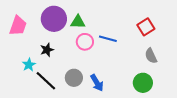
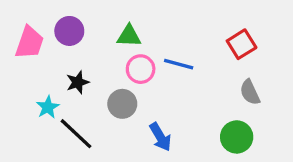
purple circle: (54, 19) -> (69, 31), moved, size x0.7
gray circle: (74, 78) -> (122, 104), moved

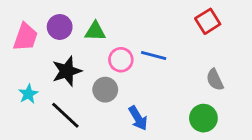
green triangle: (129, 36) -> (95, 31), moved
red square: (242, 44) -> (208, 21), moved
black star: (78, 82) -> (67, 71), size x1.5
cyan star: (48, 107) -> (28, 94), moved

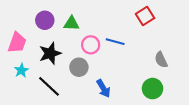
red square: (208, 21) -> (145, 16), moved
pink trapezoid: (25, 37) -> (17, 43), moved

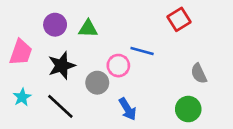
pink circle: (91, 45) -> (118, 66), moved
cyan star: (21, 70) -> (22, 97), moved

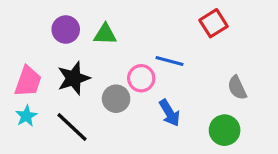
pink trapezoid: (21, 52) -> (28, 81), moved
blue arrow: (128, 109) -> (170, 113), moved

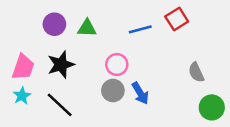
blue line: (170, 61) -> (140, 29), moved, turned -30
gray circle: (116, 99) -> (113, 91), moved
green circle: (225, 130) -> (212, 107), moved

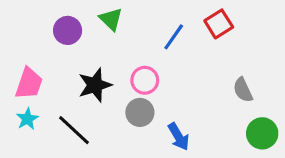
green triangle: (87, 28) -> (111, 19), moved, turned 42
blue line: (140, 29) -> (174, 37), turned -40
black star: (61, 65) -> (95, 85), moved
blue arrow: (140, 93) -> (179, 137), moved

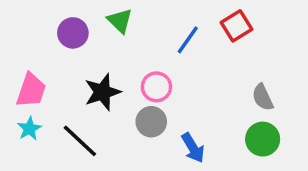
green circle: (262, 133) -> (263, 139), moved

